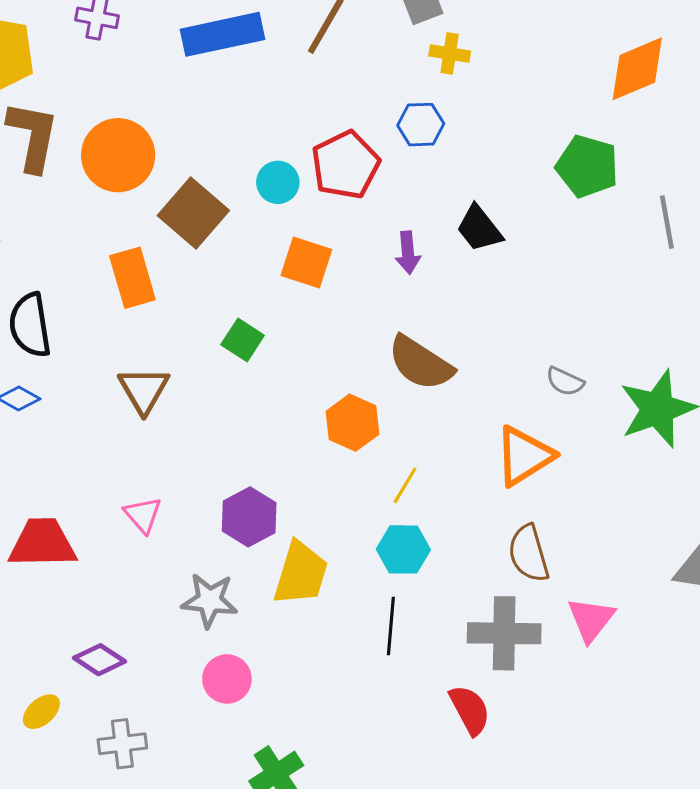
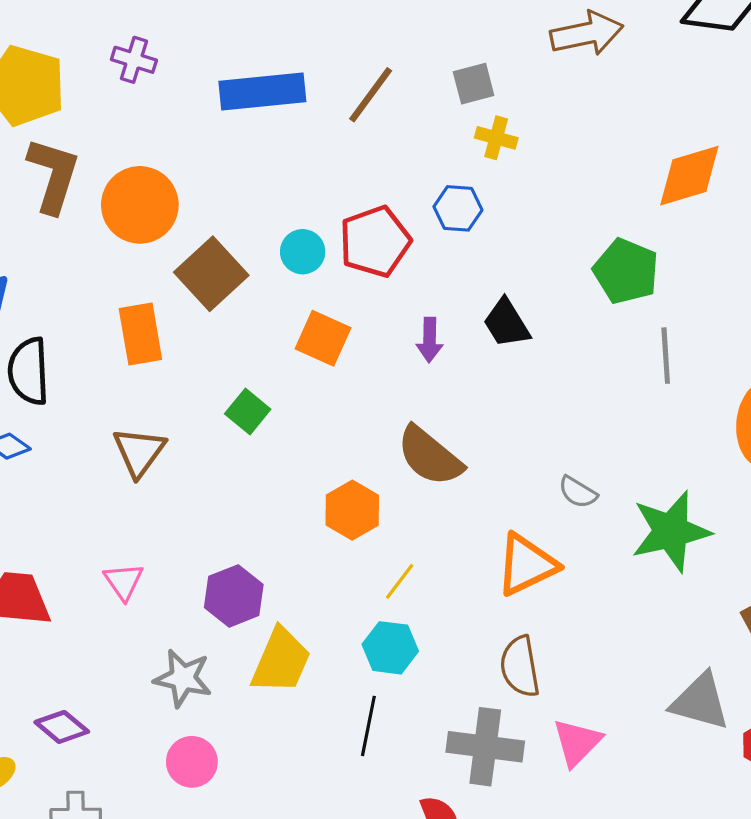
gray line: (667, 222) -> (666, 356), moved

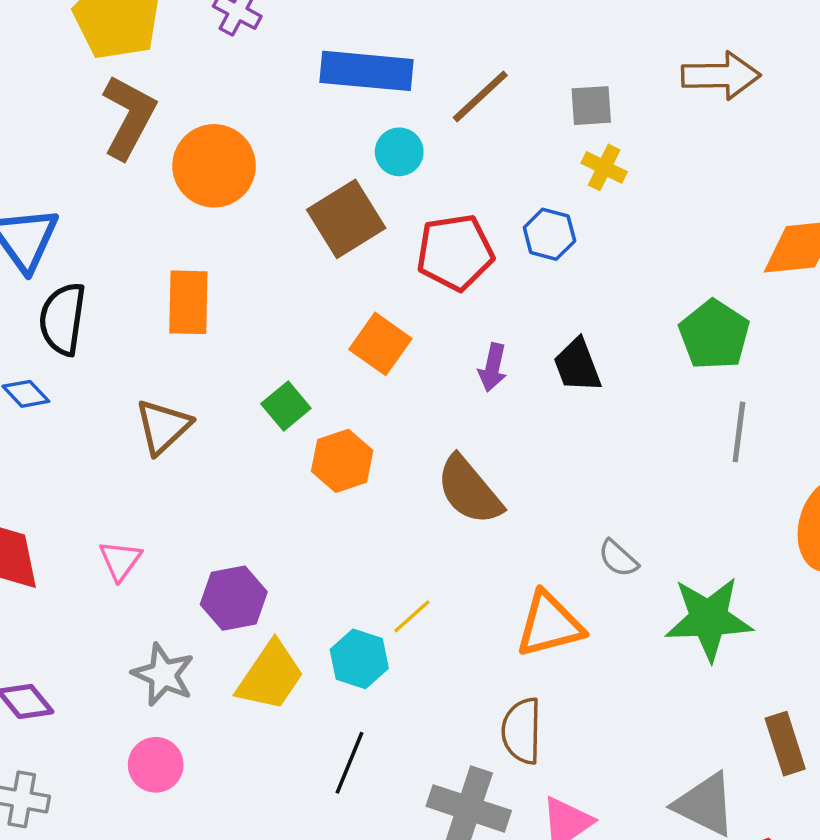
cyan circle: (303, 252) -> (399, 152), moved
brown square: (211, 274) -> (346, 219), moved
orange hexagon: (352, 510) -> (342, 461), moved
cyan hexagon: (390, 648) -> (359, 659), moved

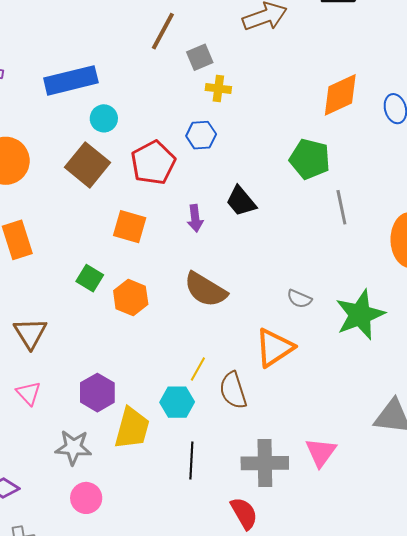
brown line: (480, 96) -> (163, 31), moved
brown triangle: (163, 427) -> (30, 333), moved
brown semicircle: (522, 731) -> (233, 390), moved

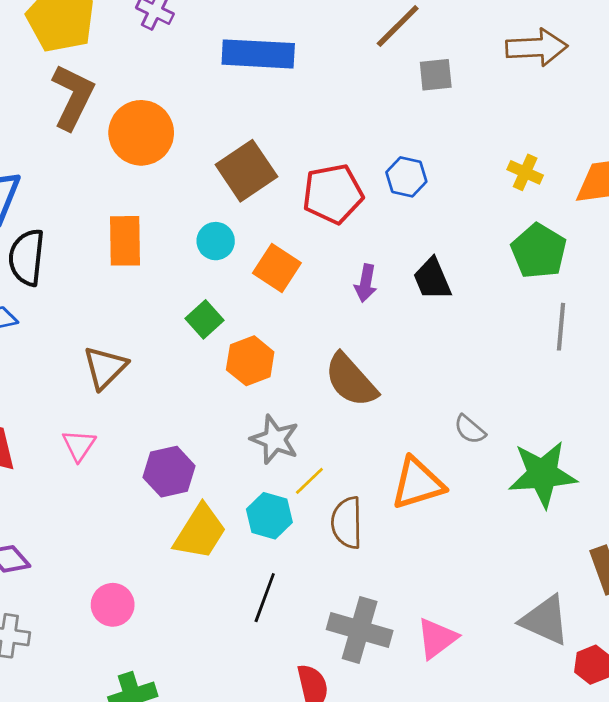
yellow cross: (218, 88) -> (525, 172), moved
cyan circle: (104, 118) -> (216, 241), moved
gray star: (73, 447) -> (275, 439), moved

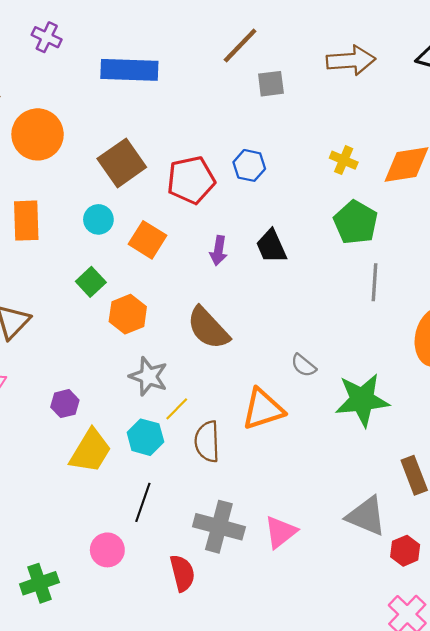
purple hexagon: (169, 472) -> (65, 404), size x0.7
pink circle: (113, 605) -> (107, 550), moved

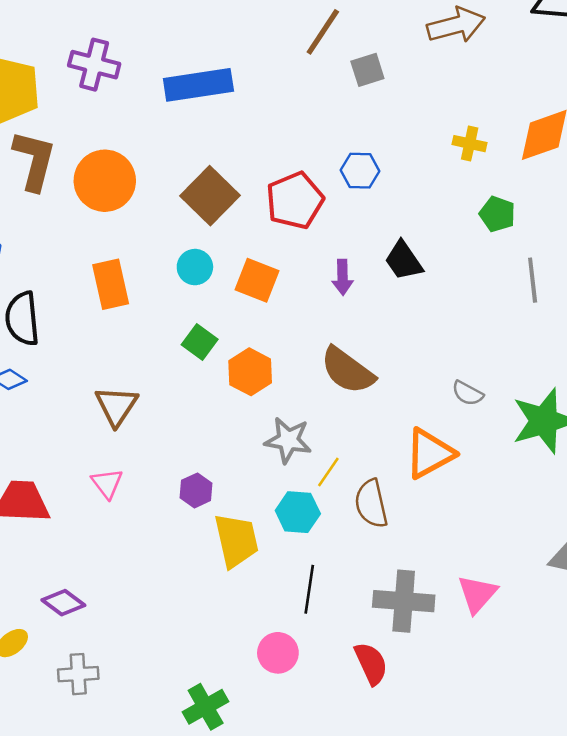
purple cross: (47, 37) -> (94, 65), size x1.4
green pentagon: (356, 222) -> (497, 214), size x0.7
yellow trapezoid: (90, 451) -> (236, 541), turned -33

